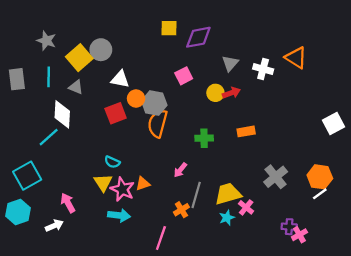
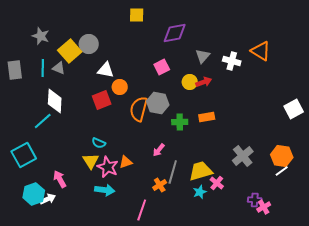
yellow square: (169, 28) -> (137, 15), moved
gray triangle: (76, 87) -> (59, 68), moved
gray hexagon: (154, 103) -> (158, 103), moved
orange rectangle: (246, 131) -> (207, 117), moved
cyan hexagon: (18, 212) -> (34, 194), moved

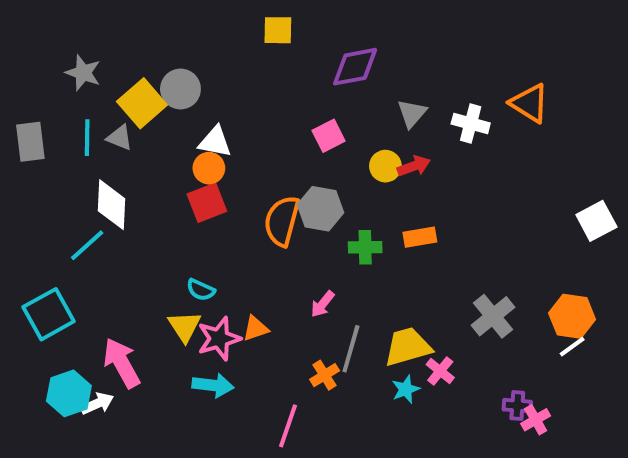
orange circle: (120, 87) -> (209, 168), moved
pink star: (108, 167) -> (219, 339), turned 30
pink arrow: (60, 179) -> (122, 363), size x1.4

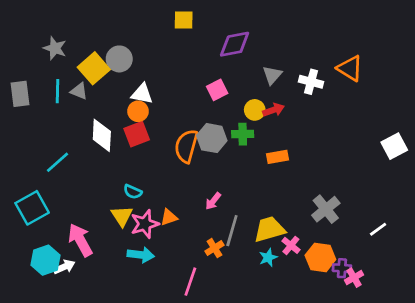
white diamond: (111, 205) -> (102, 135), moved
green cross: (365, 247) -> (243, 134), moved
orange hexagon: (572, 316) -> (320, 257), moved

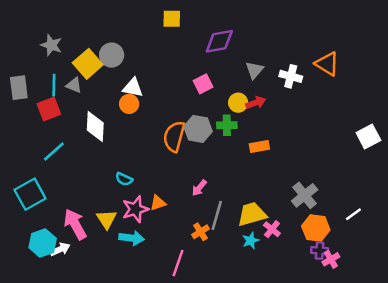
red square: (137, 134) -> (49, 109), moved
yellow triangle: (122, 216) -> (107, 219), moved
orange hexagon: (320, 257) -> (316, 228), moved

